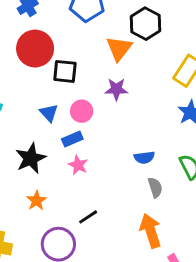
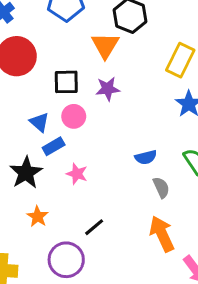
black square: (65, 71) -> (66, 82), moved
blue rectangle: (72, 139) -> (54, 146), moved

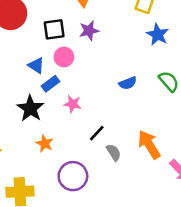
gray semicircle: (161, 187) -> (114, 152), moved
black line: (94, 227) -> (97, 133), moved

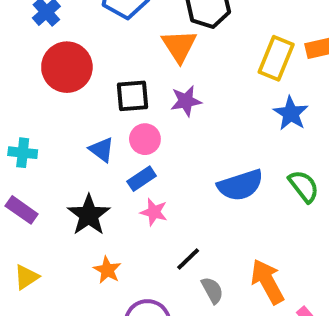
blue semicircle: (128, 83) -> (240, 185), size x1.6
blue rectangle: (51, 84) -> (142, 179), moved

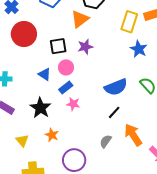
orange triangle: (179, 46) -> (80, 19), turned 30
black line: (188, 259) -> (114, 112), moved
yellow triangle: (26, 277) -> (22, 141), moved, turned -32
gray semicircle: (212, 290) -> (106, 141), turned -112

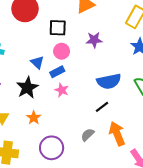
purple star: (85, 47) -> (94, 40), moved
blue triangle: (45, 74) -> (37, 62), moved

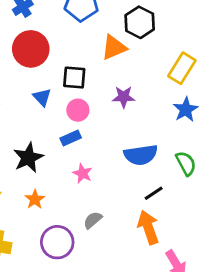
blue triangle: (37, 62) -> (42, 97), moved
pink star: (62, 90) -> (83, 173), moved
black line: (102, 107) -> (154, 193), moved
gray semicircle: (88, 135) -> (93, 220), moved

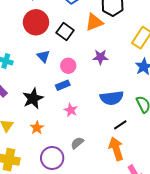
black square: (74, 78) -> (65, 31), moved, turned 30

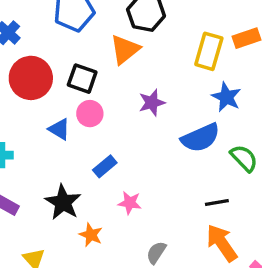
pink circle: (68, 66) -> (90, 114), moved
blue semicircle: (112, 98) -> (201, 138), moved
black line: (120, 125) -> (217, 202), turned 40
orange star: (37, 128) -> (91, 235), moved

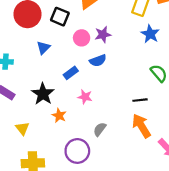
pink circle: (90, 114) -> (82, 38), moved
blue triangle: (59, 129) -> (43, 48), turned 40
blue semicircle: (201, 138) -> (98, 61), moved, size x0.7

